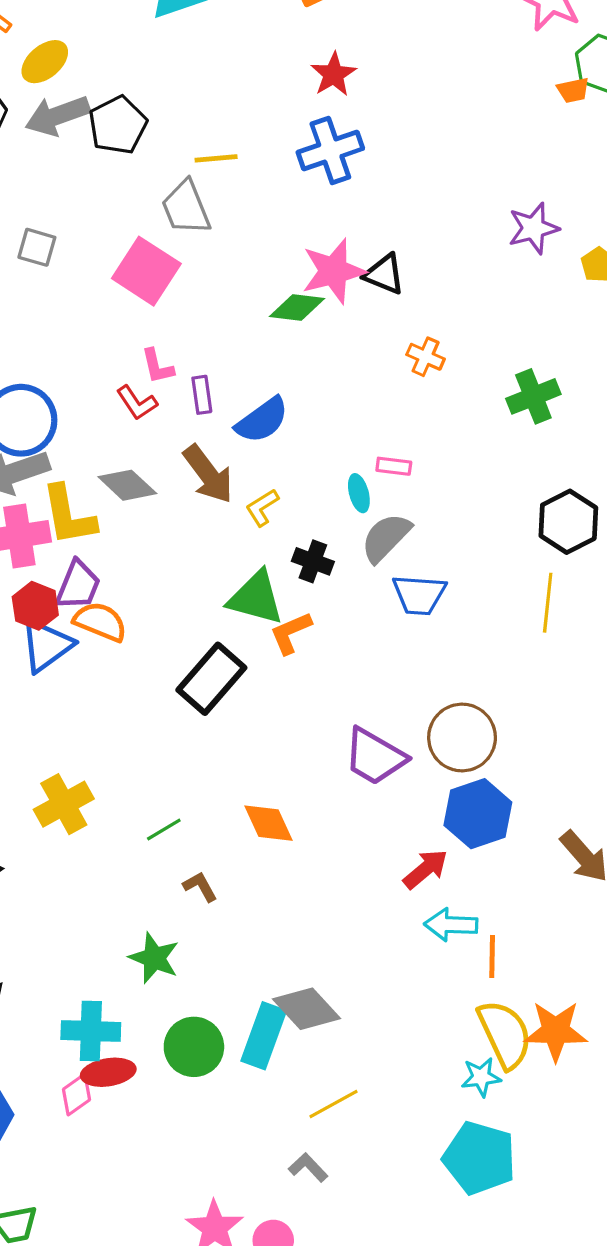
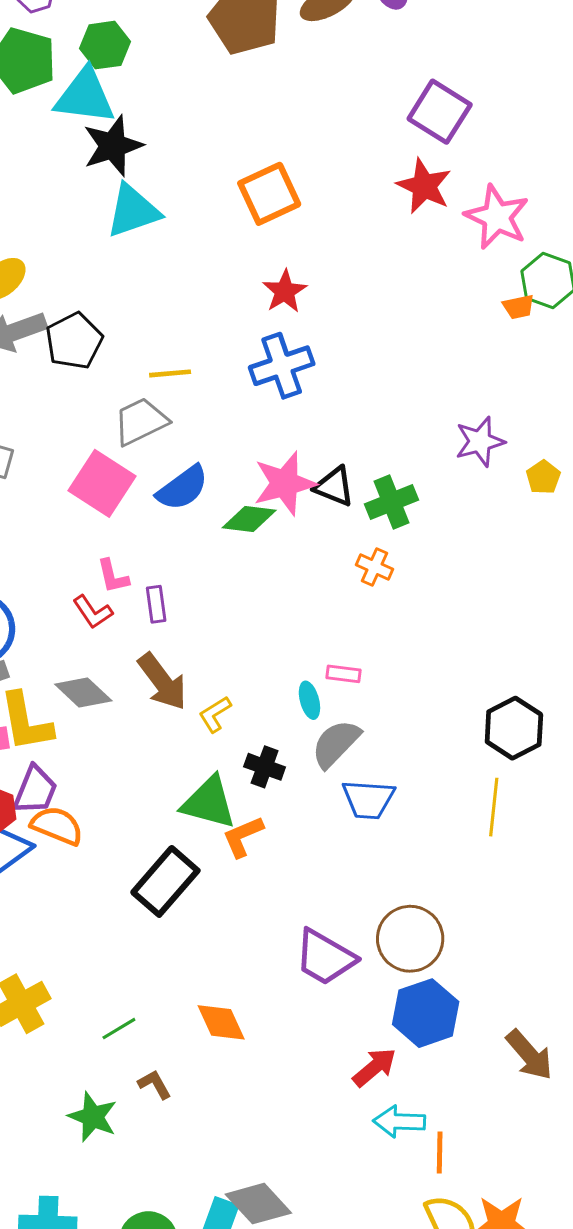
gray trapezoid: (186, 208) -> (141, 421), turned 86
green cross: (533, 396) -> (392, 502), moved
blue semicircle: (262, 420) -> (182, 488), moved
green star: (154, 958) -> (93, 1117), moved

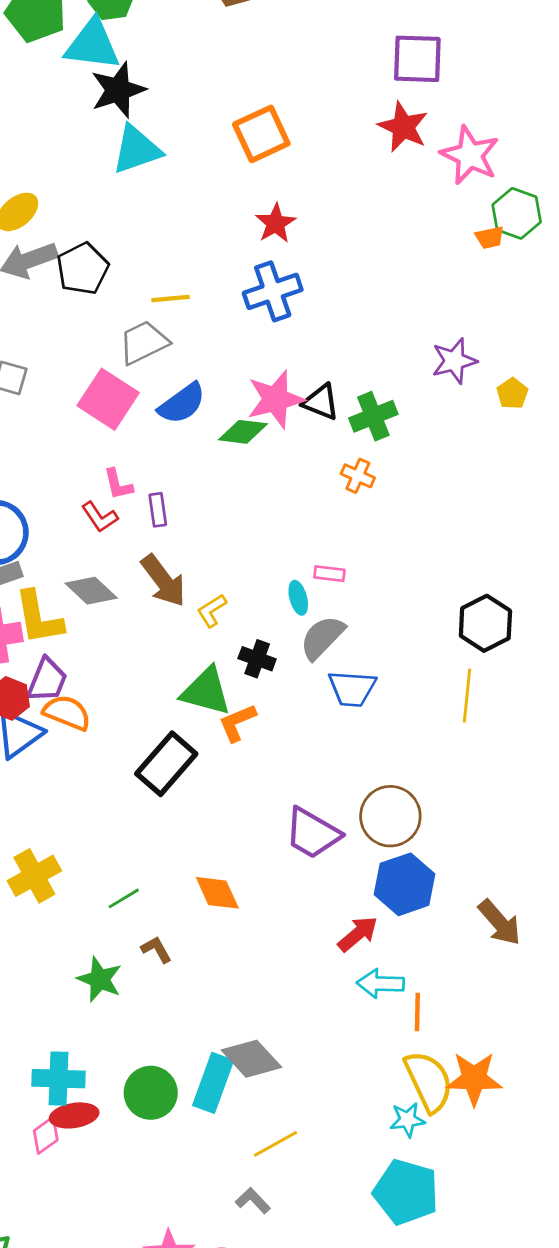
purple square: (440, 112) -> (417, 59), turned -30

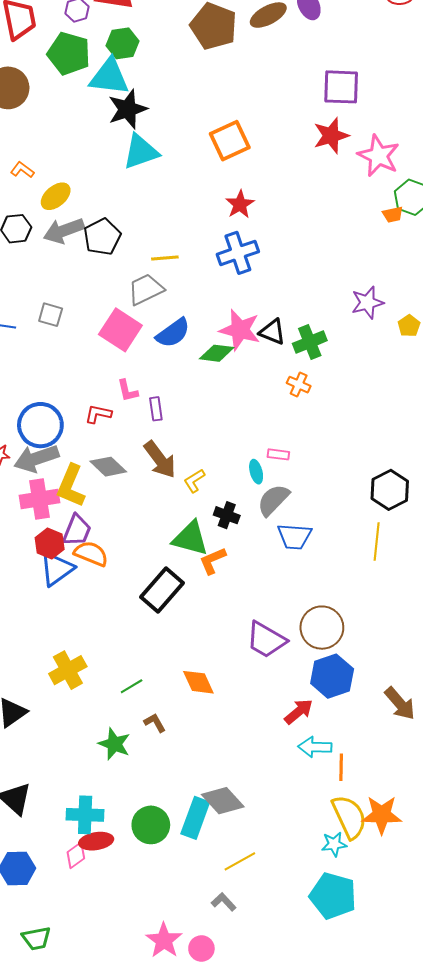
red star: (403, 127) -> (331, 136), turned 30
pink star: (276, 399) -> (240, 330), turned 30
red L-shape: (100, 517) -> (98, 414), moved, turned 136
yellow L-shape: (39, 618) -> (71, 486), turned 33

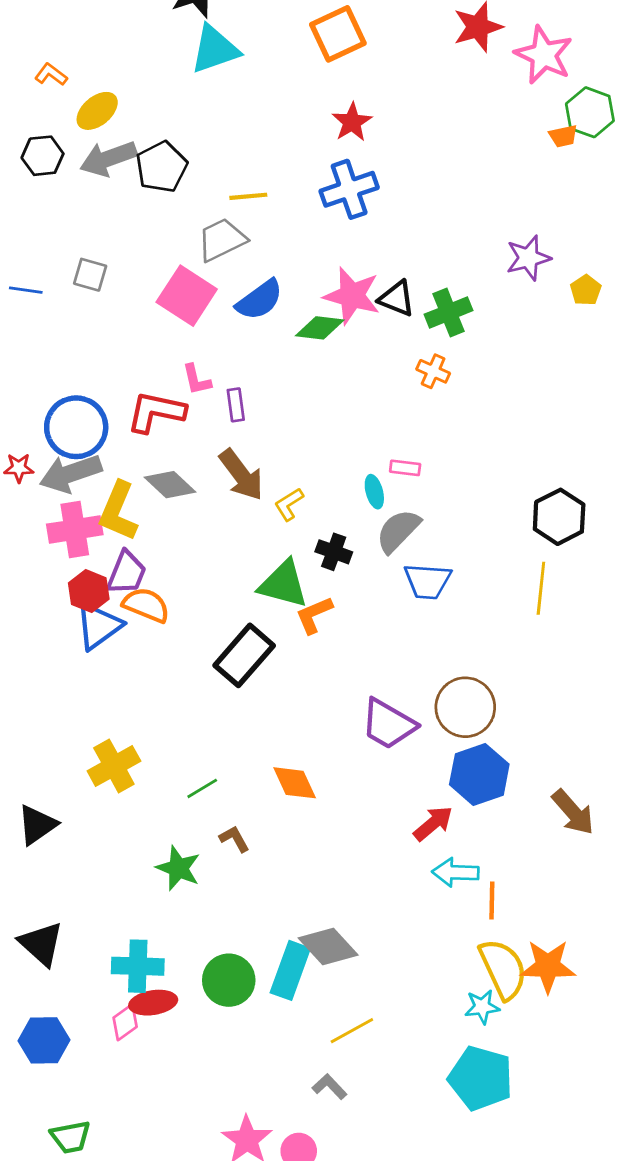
red L-shape: (98, 414) -> (156, 412), size x1.6

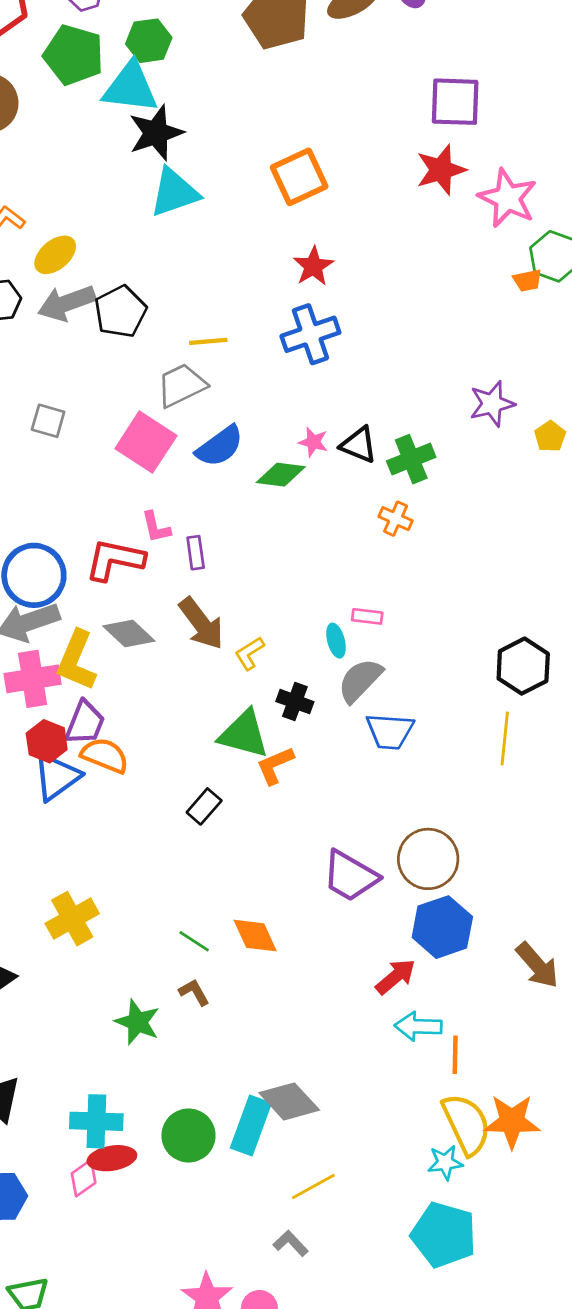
pink star: (352, 296) -> (313, 442), size x0.5
black rectangle: (244, 655) -> (204, 806), size x0.6
green line: (202, 788) -> (194, 941), moved, turned 64

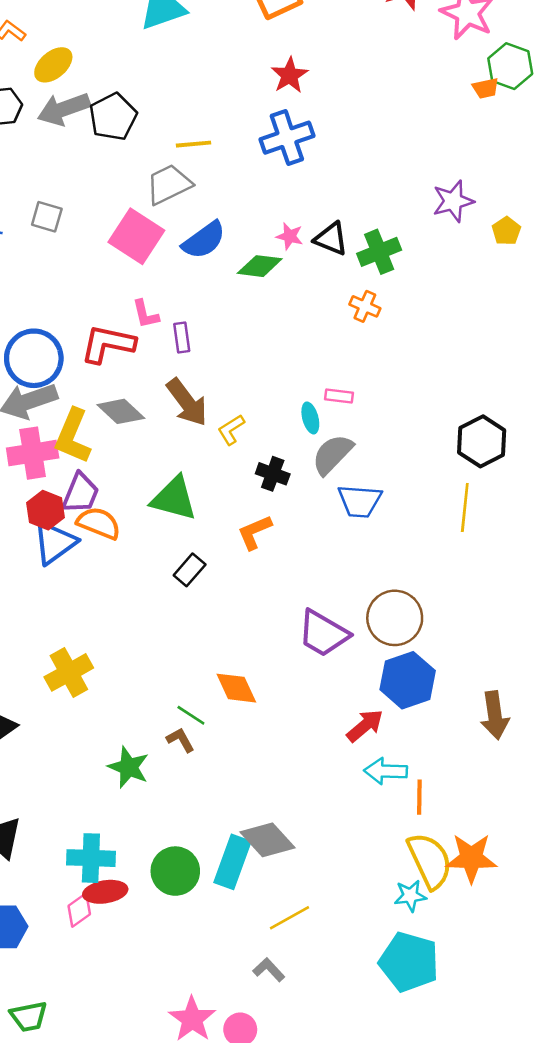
green triangle: (244, 734) -> (174, 498), moved
green line: (194, 941) -> (191, 715), moved
brown arrow: (537, 965) -> (495, 715), turned 33

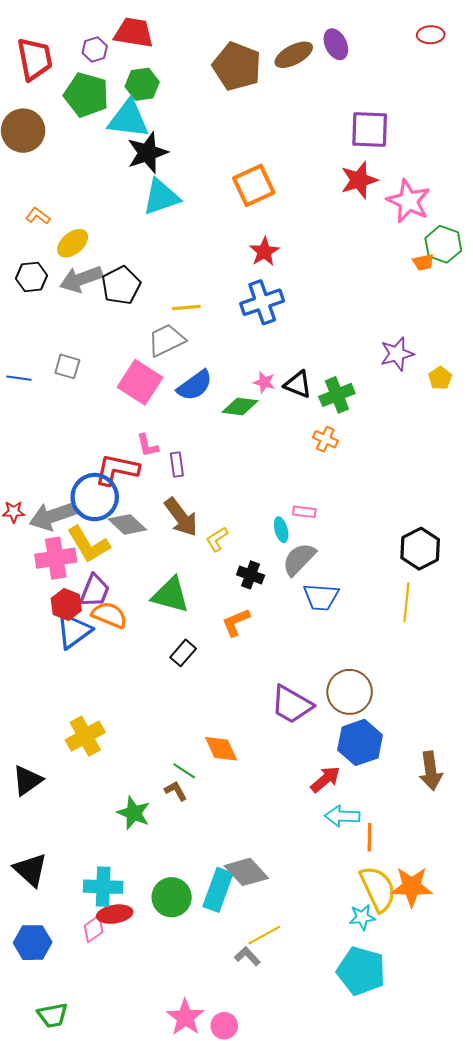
blue circle: (34, 358) -> (95, 497), moved
yellow L-shape: (73, 436) -> (88, 544), turned -54
gray L-shape: (269, 970) -> (247, 956), moved

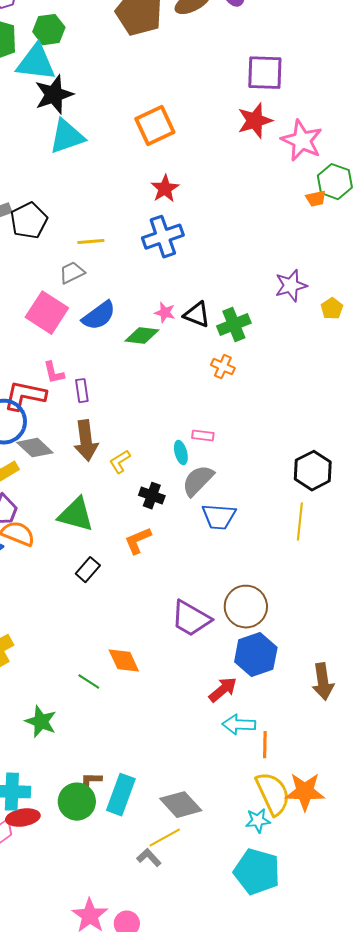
gray trapezoid: (166, 340) -> (72, 273), size x0.7
brown arrow: (181, 517) -> (86, 441), turned 30
brown L-shape: (176, 791) -> (91, 781), moved, turned -60
gray diamond: (246, 872) -> (181, 805), moved

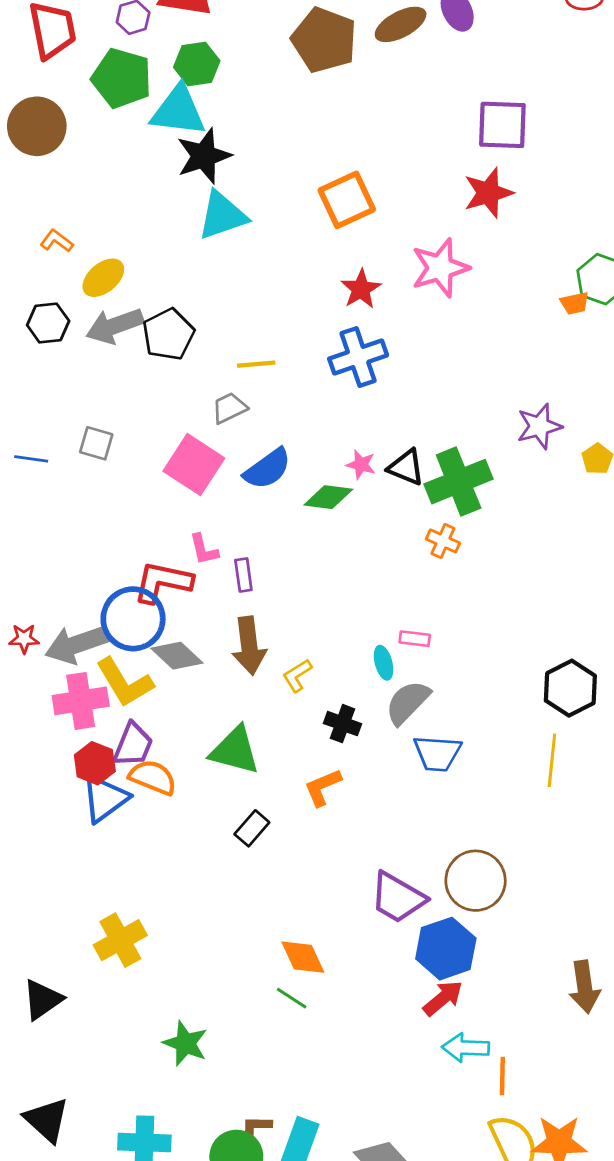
pink star: (302, 141) -> (440, 268), moved, turned 30
green cross: (234, 325) -> (459, 482), size x1.4
blue hexagon: (256, 655) -> (446, 949), moved
green line: (89, 682) -> (292, 998), moved

